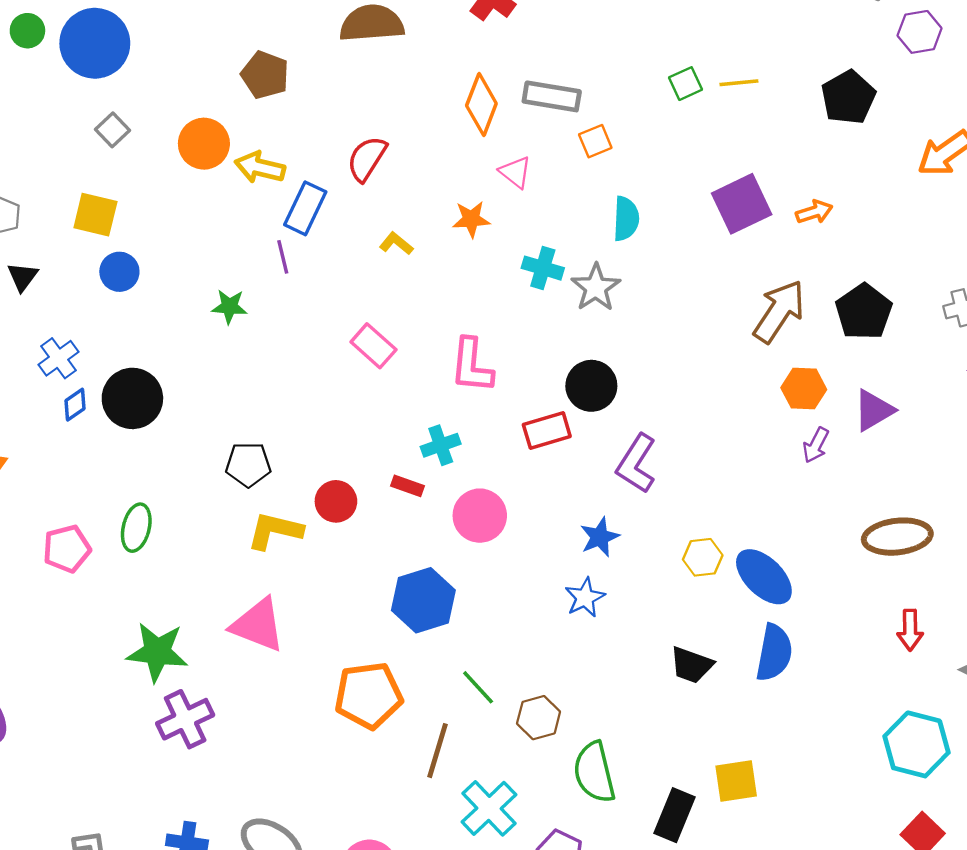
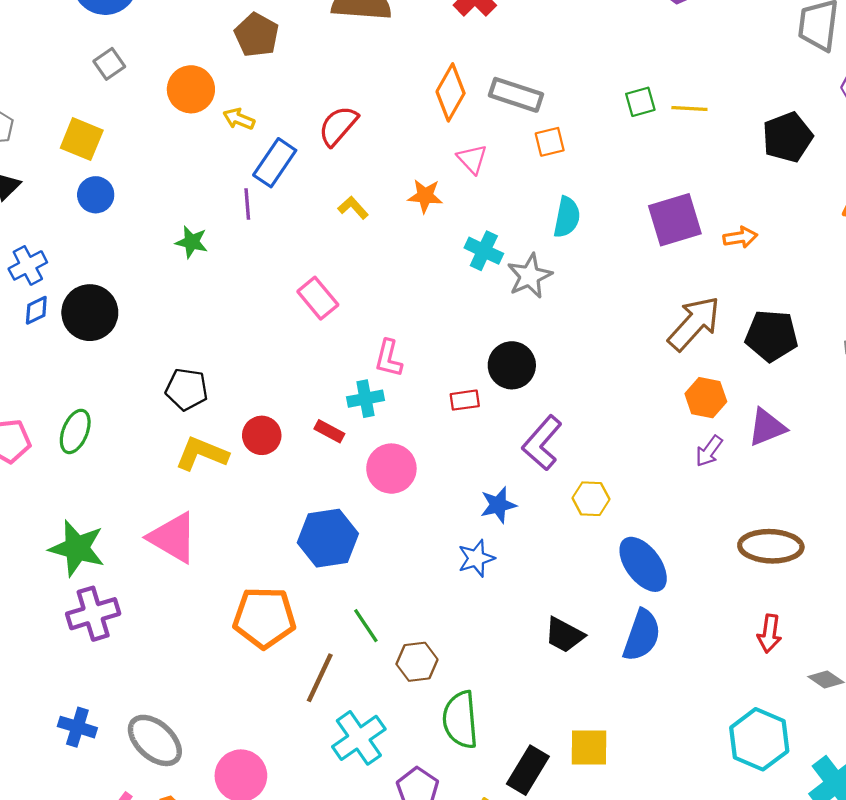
yellow arrow: (260, 167) -> (239, 119), size x0.7
black pentagon: (864, 312) -> (772, 336), turned 30
pink L-shape: (472, 366) -> (389, 358), moved, size x0.7
red rectangle: (547, 431) -> (465, 400), size x0.7
yellow hexagon: (703, 557) -> (591, 499), moved

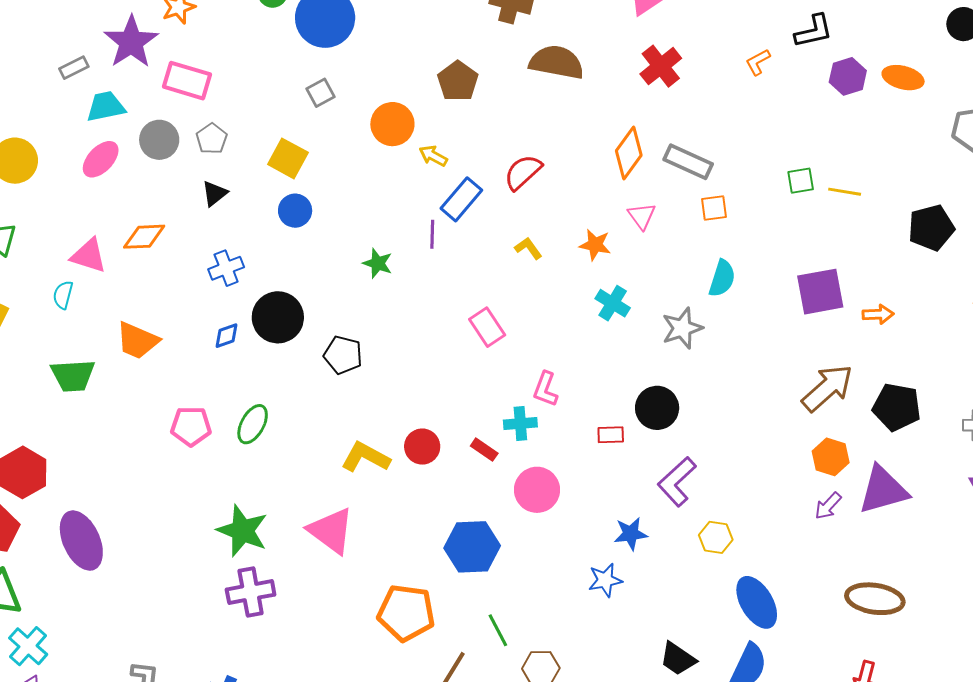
cyan cross: (484, 251) -> (613, 303), moved
blue diamond: (36, 310) -> (226, 336), moved
black pentagon: (187, 389) -> (343, 355), moved
purple triangle: (767, 427) -> (883, 490), size x1.4

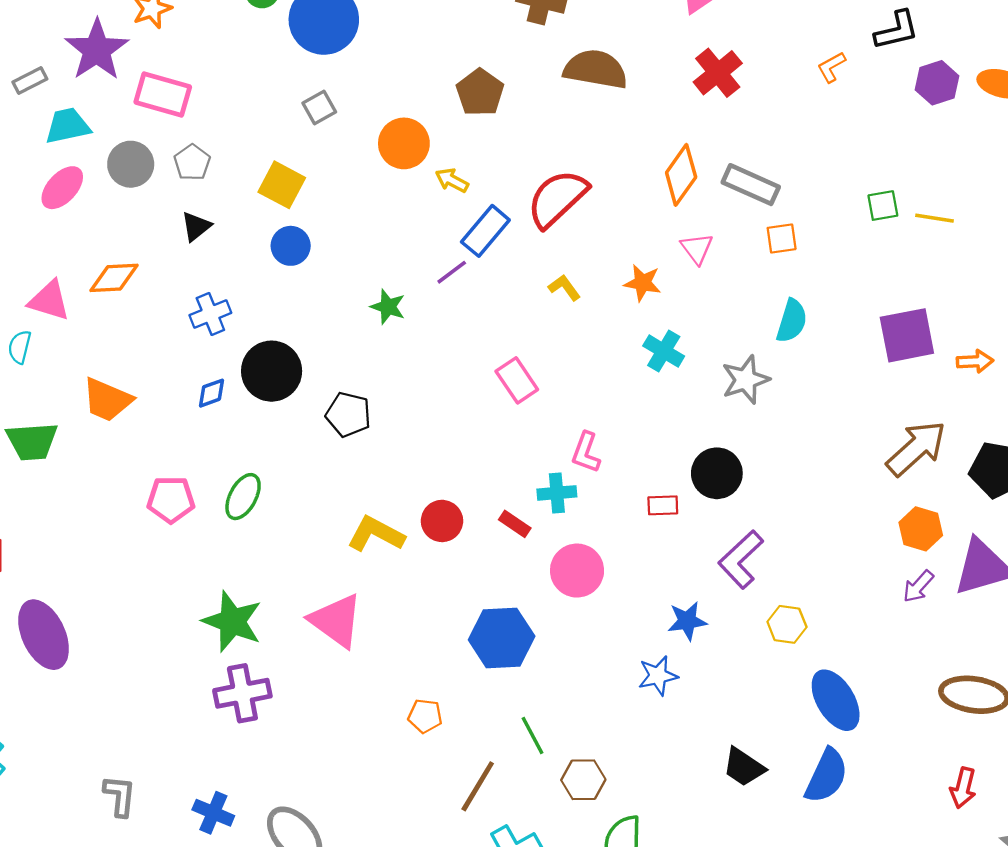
red semicircle: (523, 172) -> (557, 198), size x1.4
purple line: (432, 234) -> (452, 272), turned 52
orange pentagon: (406, 613) -> (425, 716), size x0.5

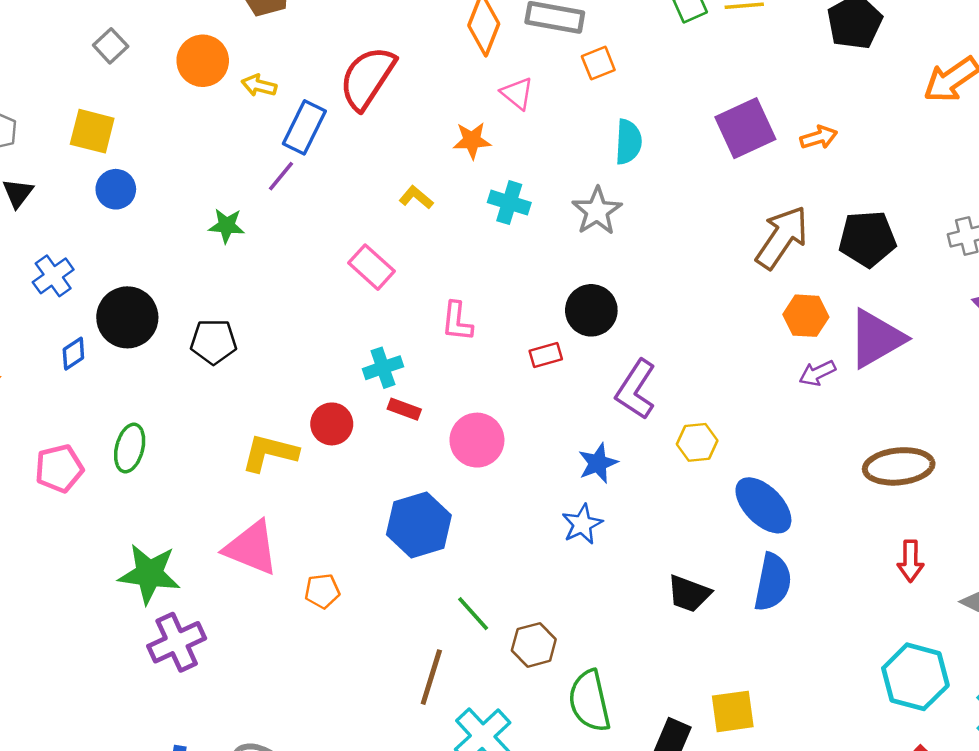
yellow L-shape: (564, 288) -> (416, 197), moved
cyan cross: (557, 493) -> (383, 368), moved
purple arrow: (918, 586) -> (817, 373), turned 36
orange pentagon: (425, 716) -> (322, 591), moved

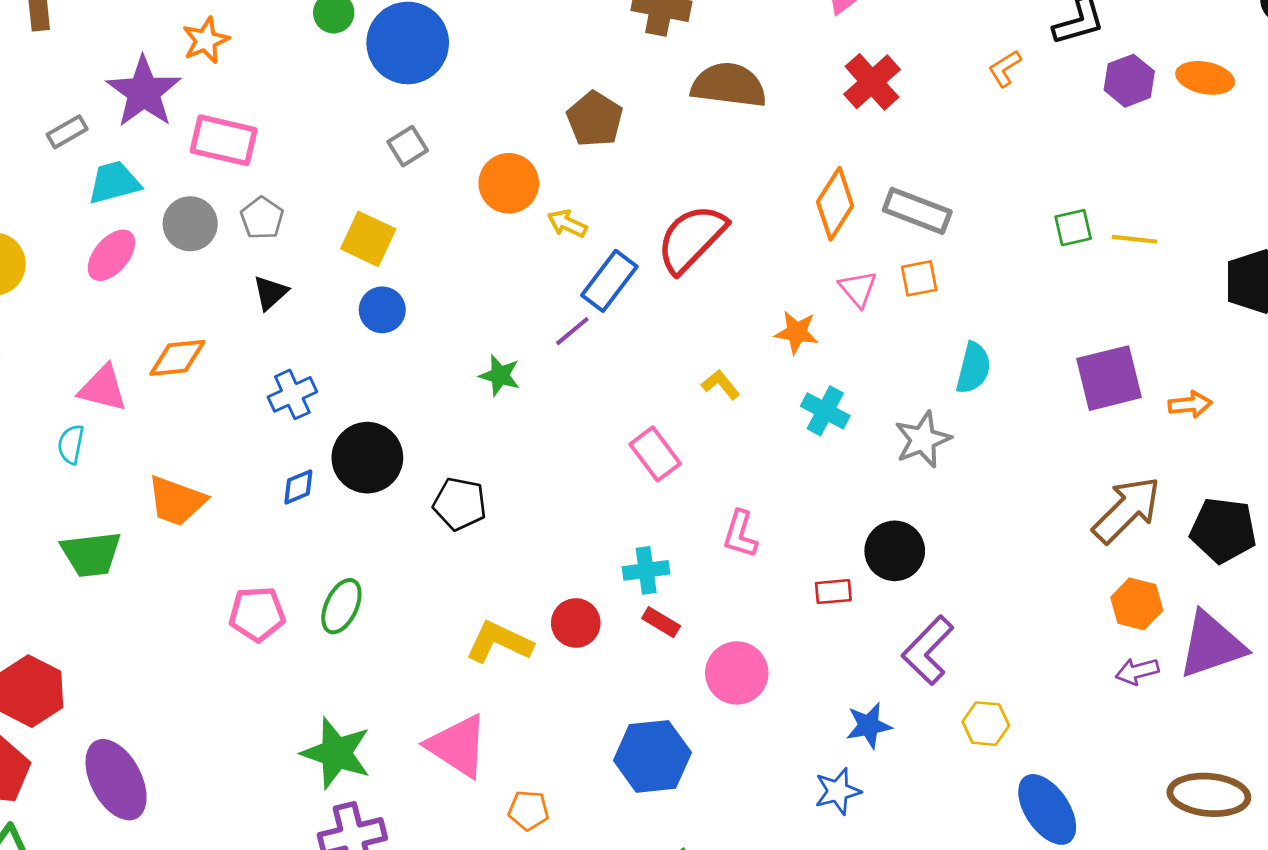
orange square: (598, 63) -> (919, 278), moved

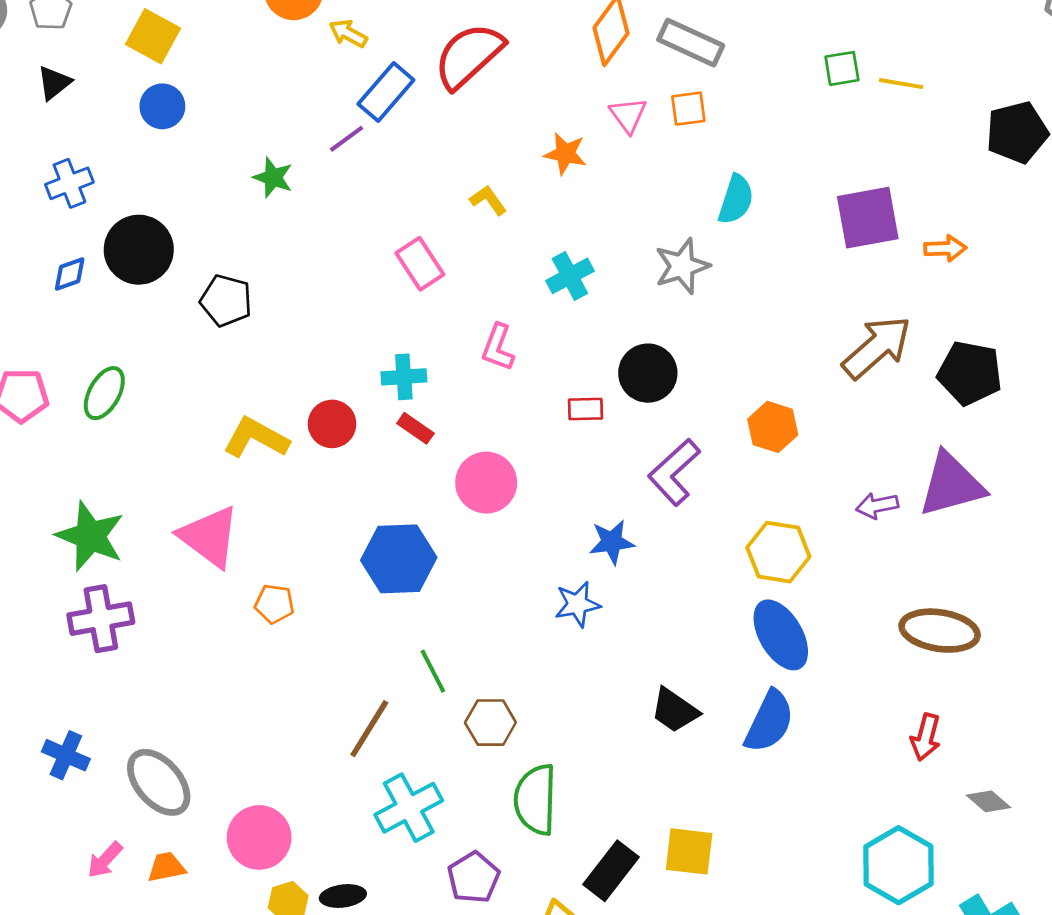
cyan cross: (825, 411) -> (570, 276), moved, turned 30
orange hexagon: (1137, 604) -> (773, 427), moved
yellow hexagon: (986, 724) -> (778, 552), moved, size x1.4

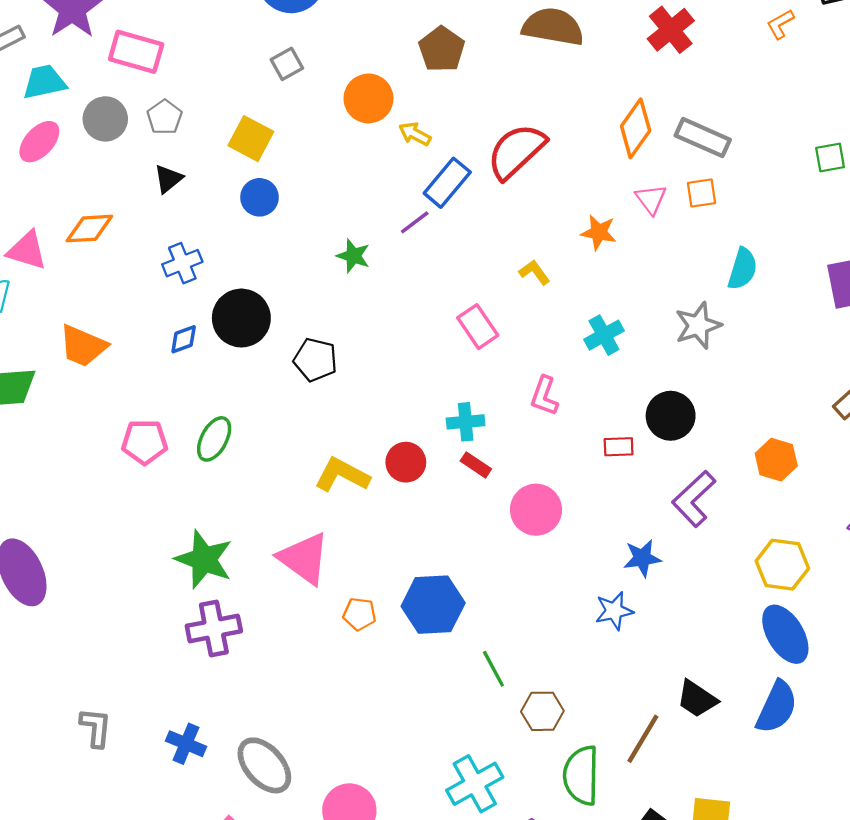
blue hexagon: (399, 559) -> (433, 605), moved
brown line: (369, 729) -> (643, 739), moved

